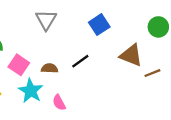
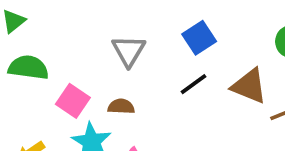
gray triangle: (46, 20) -> (129, 51), moved
black line: (80, 61) -> (194, 84), moved

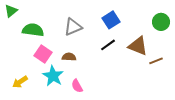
gray triangle: (129, 51) -> (73, 27), turned 36
green semicircle: (28, 68) -> (33, 30), moved

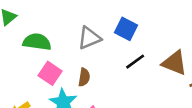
blue square: (111, 20) -> (126, 29), moved, turned -30
brown semicircle: (69, 57) -> (84, 77), turned 96

